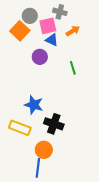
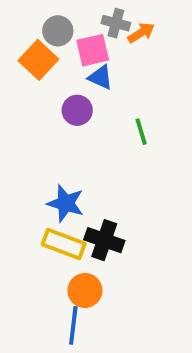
orange arrow: (73, 31) -> (141, 33), moved
yellow rectangle: (20, 128) -> (64, 244), moved

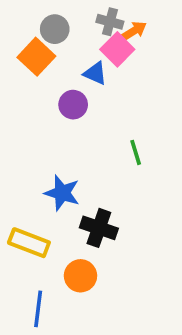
pink square: (93, 50) -> (117, 49), moved, turned -32
green line: (141, 132) -> (136, 152), moved
yellow rectangle: (64, 244) -> (29, 243), moved
blue line: (73, 325) -> (38, 309), moved

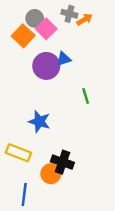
pink square: (117, 49) -> (46, 29), moved
blue triangle: (95, 73) -> (64, 59), moved, turned -42
purple circle: (73, 105) -> (46, 66), size x1.5
black cross: (99, 228) -> (62, 162), moved

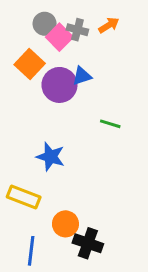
gray cross: (69, 14) -> (77, 30), moved
orange square: (23, 36) -> (30, 64), moved
green line: (86, 96) -> (110, 124), turned -56
black cross: (62, 162) -> (88, 243), moved

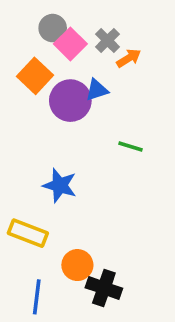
orange arrow: (109, 25) -> (129, 58), moved
gray cross: (77, 30) -> (107, 40), moved, turned 30

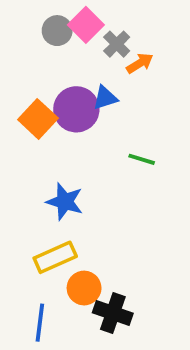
pink square: (70, 44) -> (86, 25), moved
orange square: (35, 76) -> (38, 119), moved
yellow rectangle: (28, 233) -> (55, 257), moved, turned -45

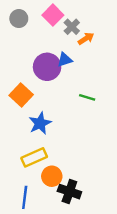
gray circle: (57, 31) -> (19, 19), moved
orange square: (38, 119) -> (21, 95), moved
blue star: (65, 202) -> (40, 123), turned 30

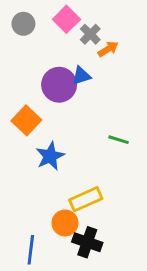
green line: (87, 97) -> (119, 140), moved
yellow rectangle: (34, 157) -> (86, 199), moved

